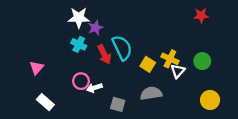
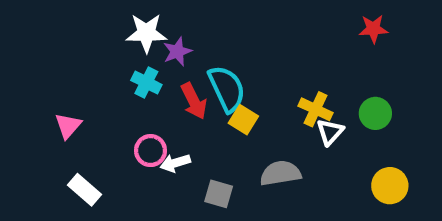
yellow square: (148, 64) -> (243, 120), moved

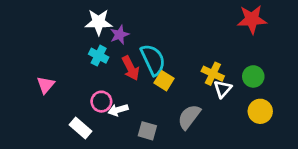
red star: (373, 29) -> (252, 19), size x1.5
gray semicircle: (280, 173) -> (189, 117), turned -44
yellow circle: (390, 186) -> (260, 111), moved
white rectangle: (84, 190) -> (80, 128), moved

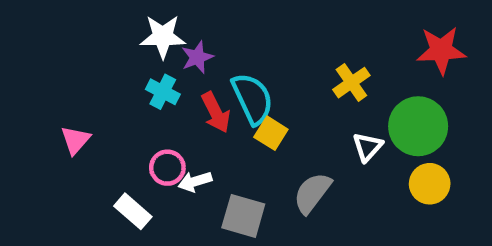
red star: (252, 19) -> (441, 50), moved
yellow cross: (213, 74) -> (351, 83), moved, turned 30
green circle: (253, 76) -> (418, 126), size x1.6
gray square: (147, 131) -> (243, 216), size x1.4

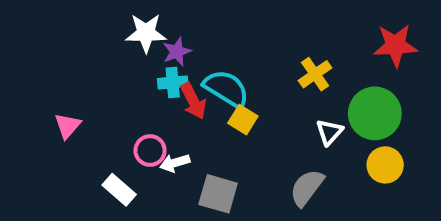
cyan cross: (163, 92) -> (173, 82), moved, turned -32
cyan semicircle: (253, 99) -> (226, 89), turned -33
gray semicircle: (312, 193) -> (307, 188), moved

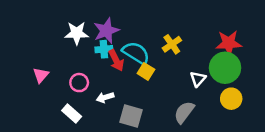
white star: (146, 33) -> (77, 33), moved
red star: (395, 45) -> (229, 43), moved
purple star: (177, 52) -> (106, 31), size x1.5
yellow cross: (315, 74) -> (172, 44), moved
pink circle: (150, 151) -> (79, 83), moved

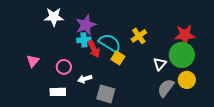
white star: (77, 33) -> (54, 17), moved
gray semicircle: (184, 112) -> (166, 88), moved
white rectangle: (72, 113) -> (58, 92), turned -42

